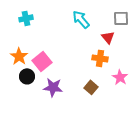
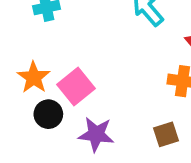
brown square: (91, 87) -> (166, 134), turned 32

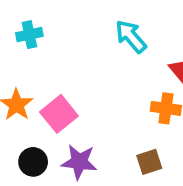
black circle: (48, 114) -> (33, 162), moved

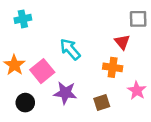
cyan arrow: (131, 36) -> (70, 49), moved
purple star: (79, 162) -> (65, 93), moved

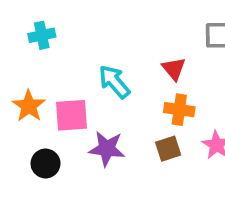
red triangle: (122, 42) -> (174, 69), moved
pink square: (42, 71) -> (72, 115), turned 35
brown square: (102, 103) -> (168, 149), moved

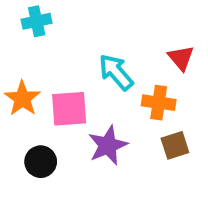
orange cross: (179, 110) -> (159, 103), moved
purple star: (107, 149) -> (108, 145), turned -30

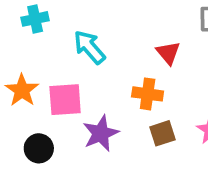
cyan arrow: (116, 72) -> (89, 47), moved

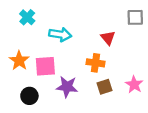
cyan cross: (35, 19) -> (27, 17), turned -35
cyan arrow: (89, 47) -> (60, 34), turned 140
purple star: (101, 133) -> (67, 87), turned 30

